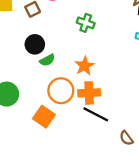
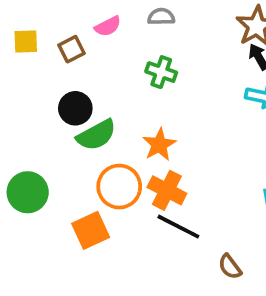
green semicircle: (47, 60) -> (96, 135), size x1.5
orange cross: (89, 93) -> (167, 190), turned 30
orange square: (44, 117) -> (91, 230), turned 30

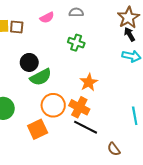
brown square: (72, 49) -> (17, 27), moved, turned 32
orange star: (159, 145) -> (89, 82), moved

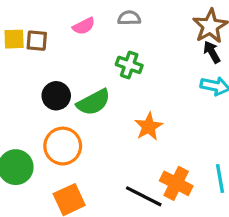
green semicircle: (41, 77) -> (94, 102), moved
orange circle: (53, 105) -> (63, 146), moved
orange cross: (79, 107) -> (176, 183), moved

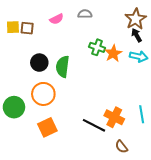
green cross: (129, 65) -> (97, 47), moved
green semicircle: (94, 102) -> (63, 67), turned 125
orange star: (149, 127) -> (113, 53), moved

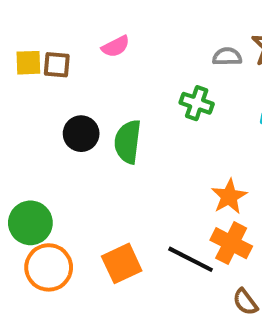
gray semicircle: (85, 14) -> (227, 57), moved
orange star: (113, 53) -> (229, 196), moved
orange circle: (43, 94) -> (49, 267), moved
orange square: (47, 127) -> (122, 263), moved

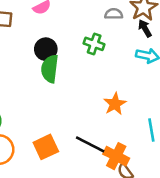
black circle: (81, 134) -> (46, 49), moved
orange cross: (231, 243) -> (116, 156), moved

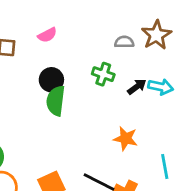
black arrow: (145, 28) -> (137, 87), moved, turned 84
orange star: (115, 104) -> (126, 139), turned -30

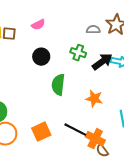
black arrow: (137, 87) -> (102, 62), size x1.5
green semicircle: (56, 101) -> (58, 85), moved

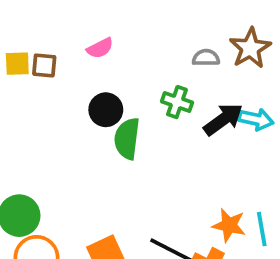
green semicircle: (58, 85) -> (127, 139), moved
orange star: (94, 99) -> (229, 225), moved

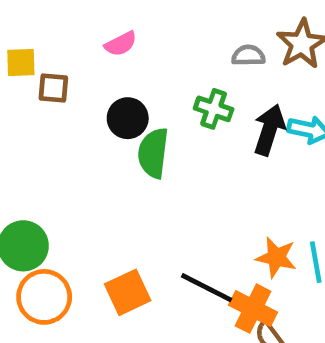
brown square: (44, 65) -> (53, 88), moved
black arrow: (223, 119) -> (269, 130), turned -36

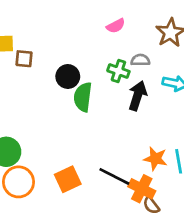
pink semicircle: (121, 44) -> (116, 26), moved
gray semicircle: (248, 55) -> (140, 60), moved
black arrow: (269, 130) -> (138, 96), moved

